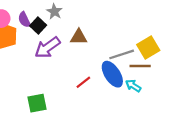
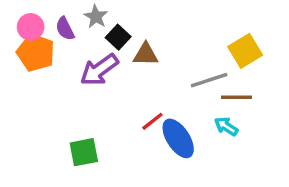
gray star: (54, 12) -> (96, 17), moved
black square: (38, 25) -> (118, 37), moved
yellow square: (148, 48) -> (245, 51), moved
blue ellipse: (112, 74) -> (178, 138), moved

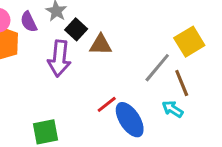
purple arrow: (99, 70) -> (59, 58), turned -48
gray line: (209, 80) -> (157, 68), turned -32
brown line: (237, 97) -> (182, 83), turned 68

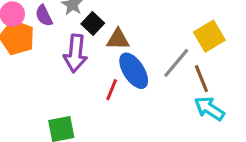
red line: (107, 104) -> (112, 90), moved, turned -30
cyan arrow: (172, 109) -> (209, 109), moved, size x1.4
blue ellipse: (130, 120) -> (134, 71), moved

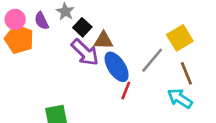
purple arrow: (75, 53) -> (85, 52), moved, turned -52
brown line: (201, 79) -> (186, 73), moved
red line: (112, 90) -> (126, 91), moved

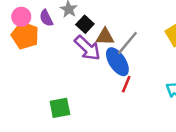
gray line: (152, 60) -> (127, 43), moved

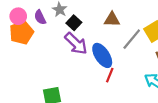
orange pentagon: (25, 35) -> (21, 33), turned 30
brown triangle: (105, 37) -> (112, 19), moved
gray line: (127, 43) -> (132, 39), moved

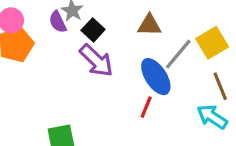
purple semicircle: (40, 17) -> (58, 22), moved
blue ellipse: (102, 55) -> (156, 77), moved

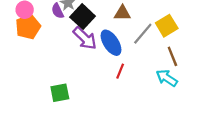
black square: (93, 30) -> (83, 17), size x1.5
blue ellipse: (156, 77) -> (111, 43), moved

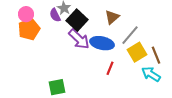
brown triangle: (122, 13) -> (112, 17), turned -42
yellow square: (167, 26) -> (137, 52), moved
blue ellipse: (111, 43) -> (102, 43), turned -45

